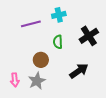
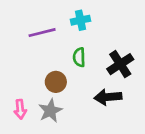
black cross: (89, 36) -> (120, 64), moved
black arrow: (79, 71) -> (108, 97), turned -150

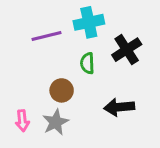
cyan cross: (80, 20) -> (89, 22), size x1.4
black cross: (120, 64) -> (127, 50), moved

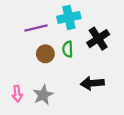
brown circle: (62, 90) -> (45, 54), moved

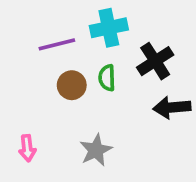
black arrow: (92, 83) -> (172, 107), moved
gray star: (43, 95) -> (96, 150), moved

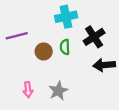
purple line: (57, 44) -> (17, 36), moved
pink arrow: (27, 148) -> (28, 90), moved

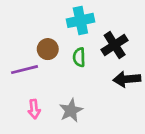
purple line: (17, 36) -> (25, 70), moved
brown circle: (44, 51) -> (48, 49), moved

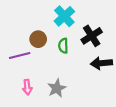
cyan cross: (80, 20) -> (64, 16), turned -30

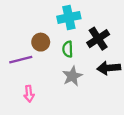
cyan cross: (64, 16) -> (69, 17), turned 30
gray star: (57, 88) -> (72, 76), moved

